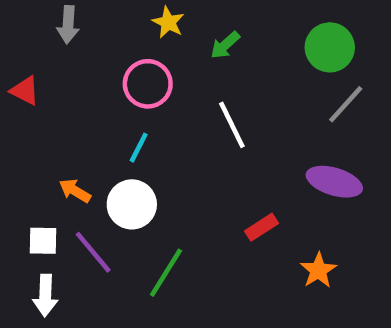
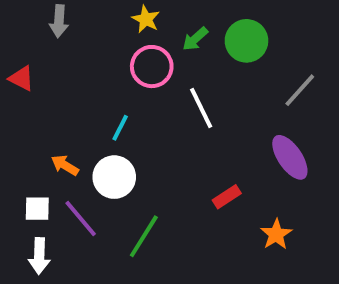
green circle: (330, 47) -> (246, 41), moved
pink circle: (148, 84) -> (152, 67), moved
purple ellipse: (334, 182) -> (290, 157), turned 39

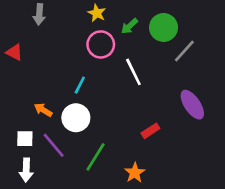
gray line: (300, 90) -> (184, 51), moved
orange star: (276, 234) -> (135, 173), moved

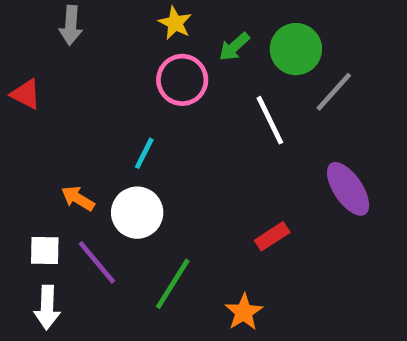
white line: (133, 72) -> (270, 120), moved

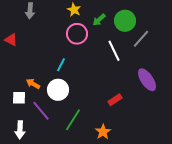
white square: (45, 251) -> (19, 98), moved

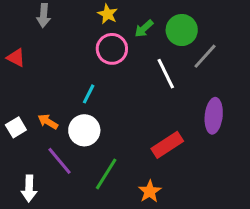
purple ellipse: (147, 80) -> (214, 116), turned 40
white square: (19, 98) -> (16, 127), moved, turned -32
red rectangle: (115, 100) -> (167, 145), size x1.5

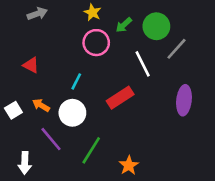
gray arrow: (44, 15) -> (37, 14), turned -114
red triangle: (16, 58) -> (31, 65), moved
red rectangle: (167, 145) -> (120, 98), moved

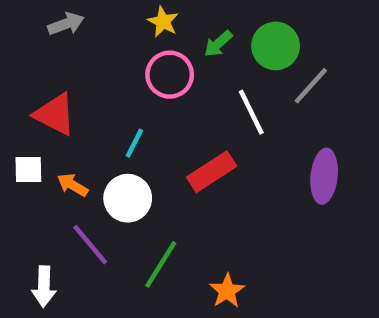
red triangle: (31, 65) -> (55, 114), size x1.5
white square: (13, 110) -> (28, 170), moved, turned 30

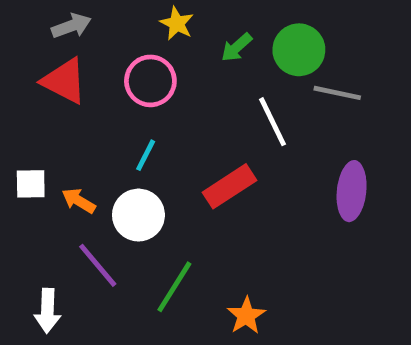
pink circle: (170, 75) -> (150, 81), moved
gray line: (311, 86) -> (337, 93), turned 60
red triangle: (55, 114) -> (64, 81), moved

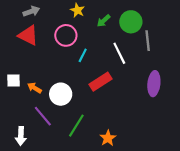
gray line: (337, 93) -> (148, 41), turned 72
cyan line: (146, 155) -> (83, 55), moved

